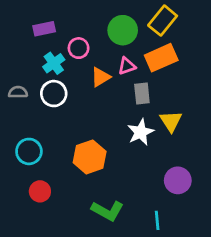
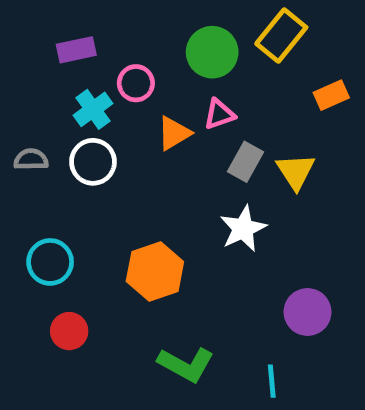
orange rectangle: (161, 58) -> (331, 95), moved, size x0.6
gray rectangle: (142, 94) -> (246, 162), turned 35
yellow triangle: (171, 121) -> (296, 171), moved

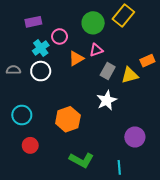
orange rectangle: (331, 95) -> (147, 61), moved
yellow triangle: (296, 171) -> (130, 75), turned 48

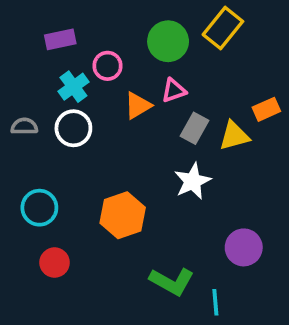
green L-shape: (82, 160) -> (172, 281), moved

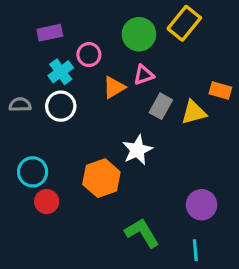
orange rectangle: (266, 109) -> (220, 91), turned 40
white star: (193, 181) -> (137, 150), moved
red circle: (55, 263) -> (47, 202), moved
green L-shape: (172, 281) -> (142, 233), turned -150
cyan line: (215, 302) -> (195, 250), moved

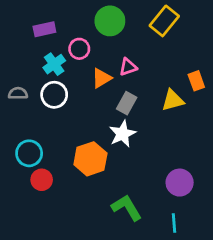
green circle: (139, 34) -> (110, 21), moved
orange rectangle: (220, 91) -> (196, 81), turned 54
gray rectangle: (161, 106) -> (127, 103), moved

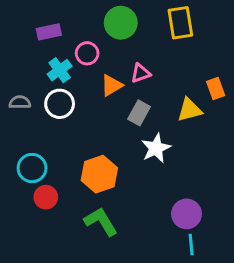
yellow rectangle: (164, 21) -> (180, 23), turned -48
white star: (122, 134) -> (156, 148), moved
purple circle: (180, 183) -> (187, 214), moved
green L-shape: (127, 208) -> (101, 222), moved

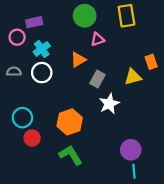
pink circle: (87, 53) -> (17, 37), moved
pink triangle: (141, 73) -> (97, 39), moved

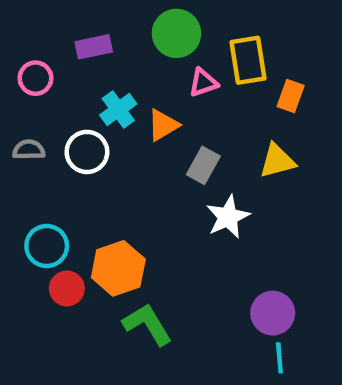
yellow rectangle: (126, 16) -> (248, 60), moved
purple rectangle: (34, 22) -> (94, 47), moved
cyan cross: (42, 49) -> (118, 109), moved
orange rectangle: (151, 62) -> (291, 96), moved, turned 40
orange hexagon: (70, 122) -> (118, 268), moved

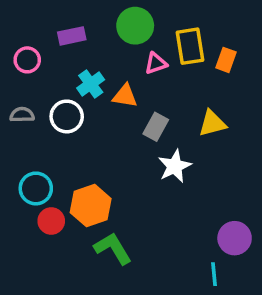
orange rectangle: (291, 96) -> (226, 60), moved
orange triangle: (163, 125) -> (125, 96), turned 40
purple circle: (273, 313) -> (235, 238), moved

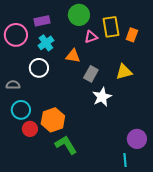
pink circle: (27, 60) -> (16, 35), size x1.5
cyan cross: (91, 84) -> (46, 43), moved
gray semicircle: (22, 115) -> (13, 85), moved

